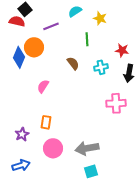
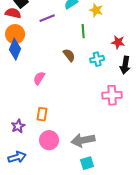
orange circle: (34, 47) -> (15, 34), moved

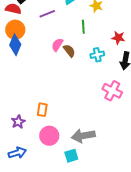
pink semicircle: (39, 78) -> (57, 45), moved
pink cross: (112, 95) -> (112, 91), turned 30
cyan square: (87, 163) -> (71, 156), moved

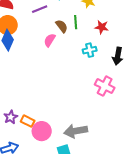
red star: (118, 38) -> (102, 27), moved
brown semicircle: (69, 51) -> (62, 26), moved
orange rectangle: (42, 110) -> (28, 121), moved, turned -72

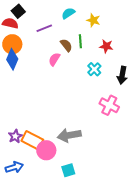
cyan cross: (90, 50) -> (94, 69), turned -32
orange rectangle: (28, 121) -> (32, 140), size x1.5
gray arrow: (76, 131) -> (69, 135), moved

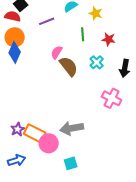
brown semicircle: (66, 45) -> (69, 66), moved, size x1.5

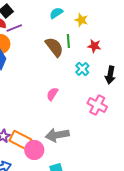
purple line: (47, 21) -> (14, 28), moved
pink semicircle: (57, 52) -> (52, 94), moved
brown semicircle: (69, 66) -> (54, 47), moved

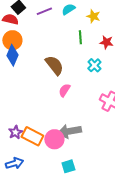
purple line: (14, 28) -> (44, 11), moved
brown semicircle: (54, 47) -> (54, 65), moved
pink circle: (34, 150) -> (54, 139), moved

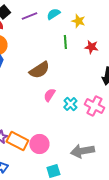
brown semicircle: (54, 65) -> (39, 70), turned 95
cyan cross: (94, 65) -> (70, 104), moved
gray arrow: (69, 131) -> (82, 151), moved

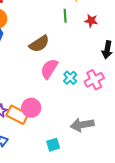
pink semicircle: (49, 95) -> (49, 69), size x1.5
pink cross: (94, 106) -> (94, 80), turned 36
pink circle: (39, 144) -> (31, 108), moved

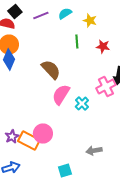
brown semicircle: (39, 44) -> (51, 70), turned -100
pink cross: (94, 80) -> (106, 86), moved
gray arrow: (82, 125) -> (94, 150), size x0.7

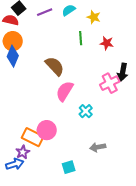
cyan cross: (82, 104) -> (86, 111), moved
purple star: (12, 136) -> (23, 152), moved

